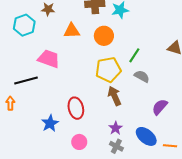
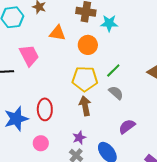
pink trapezoid: (49, 59) -> (29, 55), turned 30
blue star: (50, 123) -> (16, 119), size x1.4

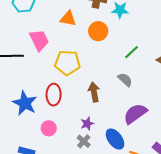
green line: (113, 71) -> (132, 52), moved
yellow pentagon: (85, 79) -> (67, 63), moved
blue star: (16, 119) -> (25, 103), turned -30
purple semicircle: (127, 126) -> (135, 114), size x1.4

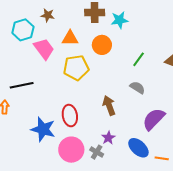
pink trapezoid: (39, 40) -> (44, 49), moved
yellow pentagon: (67, 63) -> (76, 68), moved
pink circle: (49, 128) -> (71, 150), size x1.6
gray cross: (84, 141) -> (97, 152), moved

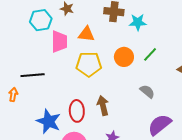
orange circle: (102, 45) -> (124, 57), moved
pink trapezoid: (44, 49) -> (59, 42), turned 30
green line: (139, 59) -> (150, 54), moved
brown arrow: (109, 106) -> (103, 105), moved

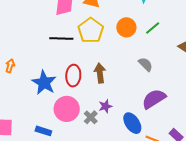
yellow pentagon: (89, 64) -> (91, 30), turned 30
black line: (33, 75) -> (61, 39), moved
orange arrow: (13, 95) -> (10, 66), moved

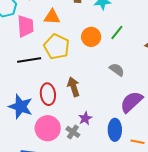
blue ellipse: (132, 123) -> (115, 130), turned 45

